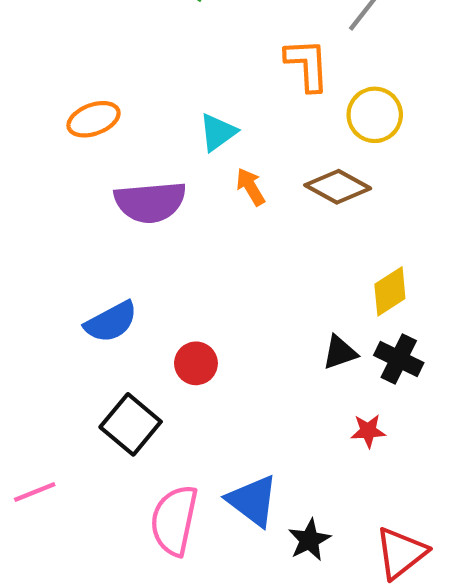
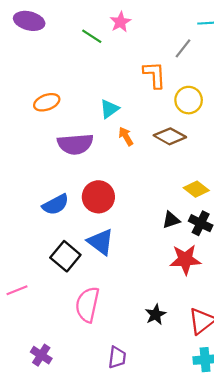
yellow diamond: (390, 291) -> (196, 189), turned 70
red circle: (196, 363) -> (98, 197), moved, size x1.5
red star: (368, 431) -> (185, 260), size x1.8
blue triangle: (253, 501) -> (101, 242), moved

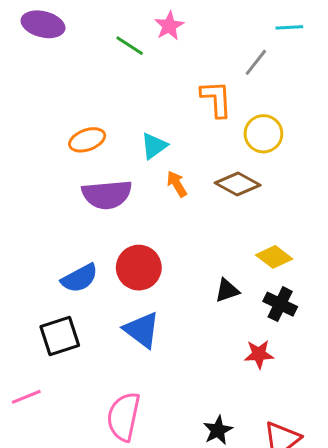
orange ellipse: (47, 102) -> (87, 140), moved
black triangle: (171, 220) -> (227, 290), moved
black square: (65, 256) -> (60, 336), moved, turned 32
red star: (185, 260) -> (259, 354), size x0.7

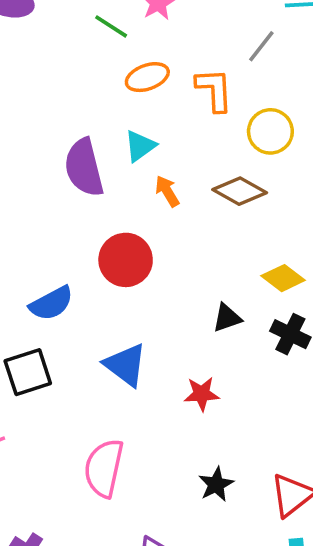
orange ellipse: (87, 140) -> (147, 77), moved
purple semicircle: (107, 195) -> (84, 168), moved, turned 81
red circle: (139, 268) -> (126, 260), moved
red star: (259, 354) -> (202, 394), moved

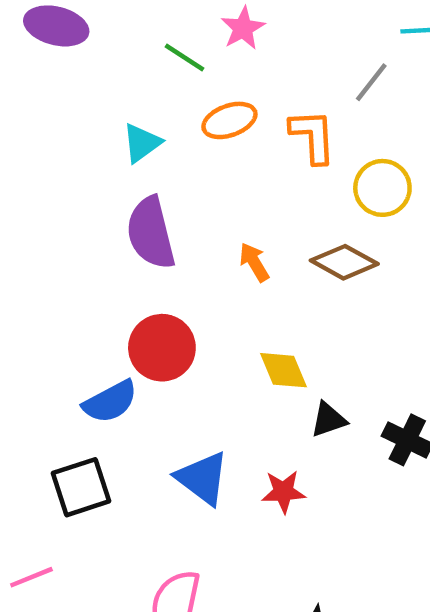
cyan triangle: (140, 146) -> (142, 143), moved
red circle: (126, 260) -> (162, 348), moved
yellow diamond: (283, 278) -> (283, 370), moved, turned 30
red star: (202, 394) -> (283, 492), moved

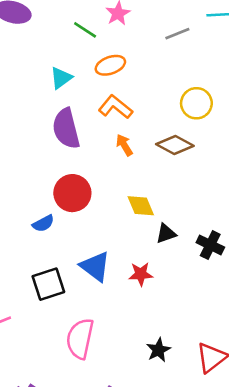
gray line: (371, 82) -> (177, 34), moved, turned 30
orange L-shape: (313, 136) -> (115, 107), moved, turned -48
blue semicircle: (110, 402) -> (43, 223), size x0.7
black square: (81, 487) -> (48, 284), moved

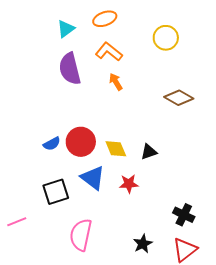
yellow circle: (196, 103) -> (166, 38), moved
brown diamond: (175, 145) -> (179, 98), moved
red circle: (72, 193) -> (81, 142), moved
yellow diamond: (141, 206) -> (116, 149), moved
black cross: (210, 245) -> (184, 215), moved

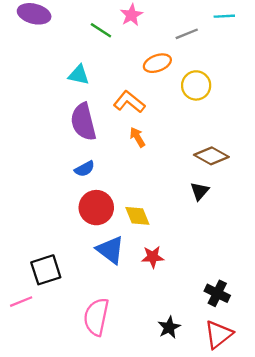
orange ellipse: (105, 19) -> (157, 63), moved
cyan triangle: (66, 29) -> (79, 75), turned 48
blue semicircle: (52, 144) -> (85, 169), moved
black triangle: (149, 152) -> (200, 191), moved, turned -30
black square: (56, 192) -> (46, 270), moved

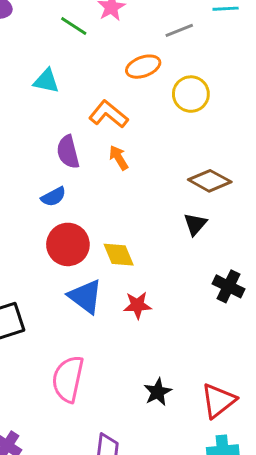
purple semicircle: (83, 122) -> (68, 152), moved, size x0.7
black cross: (217, 293) -> (228, 286), moved

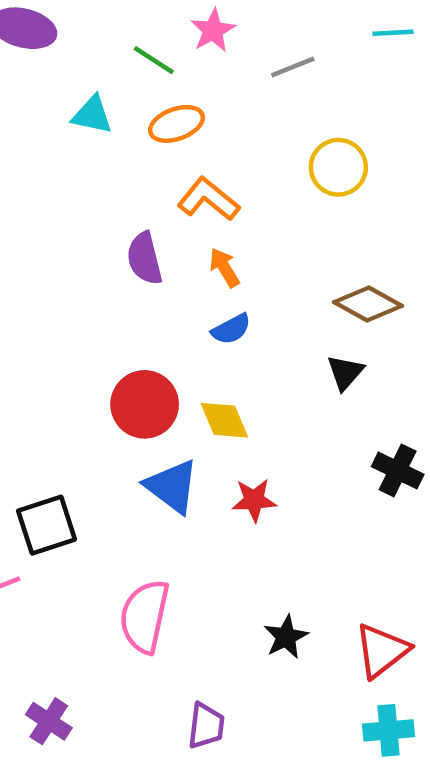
gray line: (179, 30) -> (293, 67), moved
orange ellipse: (143, 67) -> (176, 124), moved
cyan triangle: (46, 81) -> (92, 115), moved
blue semicircle: (53, 197) -> (231, 329), moved

